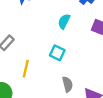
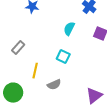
gray semicircle: (67, 84) -> (54, 85), moved, turned 80

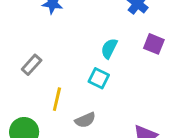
cyan semicircle: (69, 29) -> (109, 48), moved

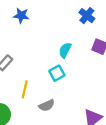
cyan square: (99, 78) -> (57, 73), turned 35

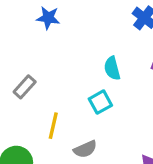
cyan semicircle: (65, 50) -> (112, 68), turned -42

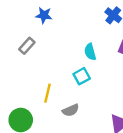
gray rectangle: (25, 87) -> (27, 46), moved

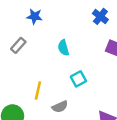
cyan semicircle: (90, 52) -> (63, 48), moved
cyan square: (82, 76) -> (78, 79), moved

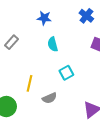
blue star: (34, 16) -> (44, 18), moved

